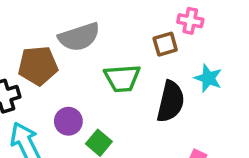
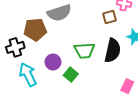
green trapezoid: (122, 78) -> (84, 51), moved

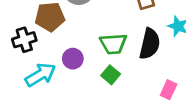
cyan arrow: (28, 75) -> (40, 75), turned 85
green square: (71, 75) -> (111, 75), moved

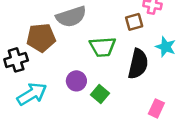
green trapezoid: (113, 44) -> (103, 47), moved
purple circle: (73, 59) -> (76, 81), moved

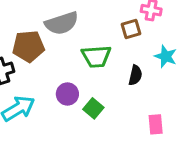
black semicircle: (138, 64) -> (135, 75), size x0.6
pink rectangle: (156, 108) -> (156, 124), turned -30

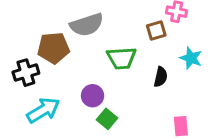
green square: (93, 108) -> (107, 119), moved

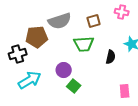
brown square: (156, 31) -> (94, 21), moved

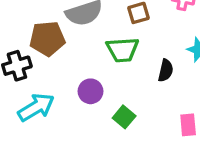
green square: (74, 86) -> (124, 117), moved

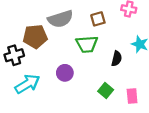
green square: (124, 117) -> (106, 90), moved

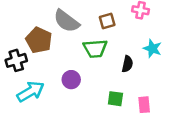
gray semicircle: (60, 19) -> (66, 21), turned 55
brown pentagon: (35, 37) -> (39, 40), turned 30
green square: (106, 90) -> (115, 99), turned -32

